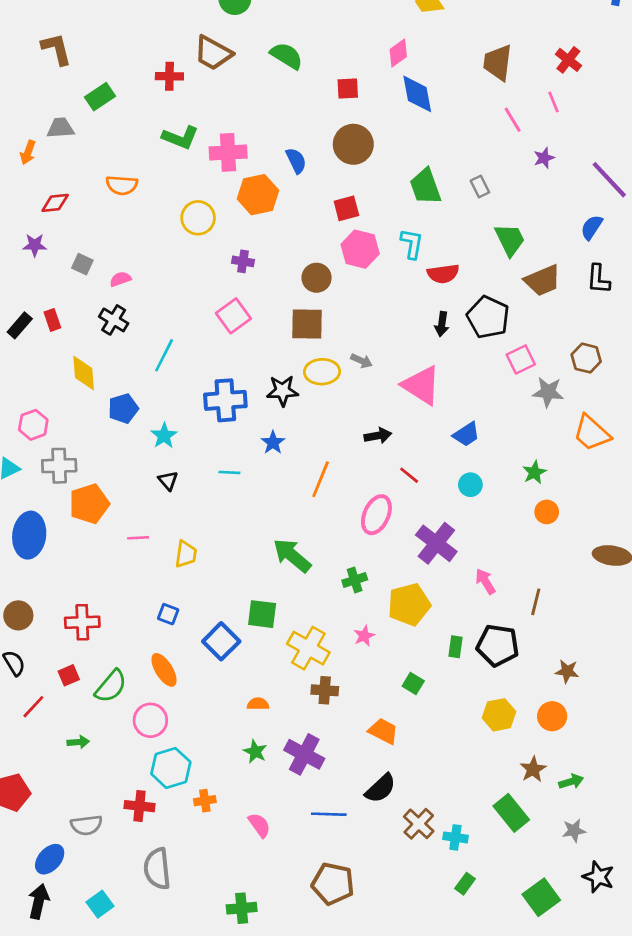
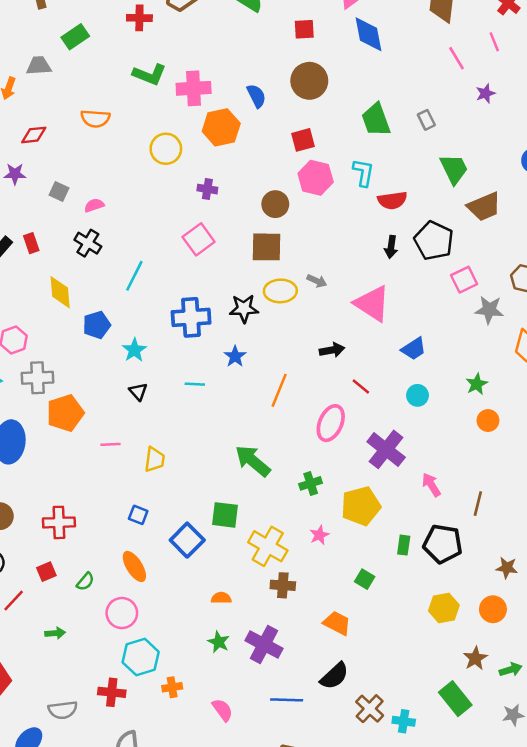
green semicircle: (111, 686) -> (85, 582), size x0.6

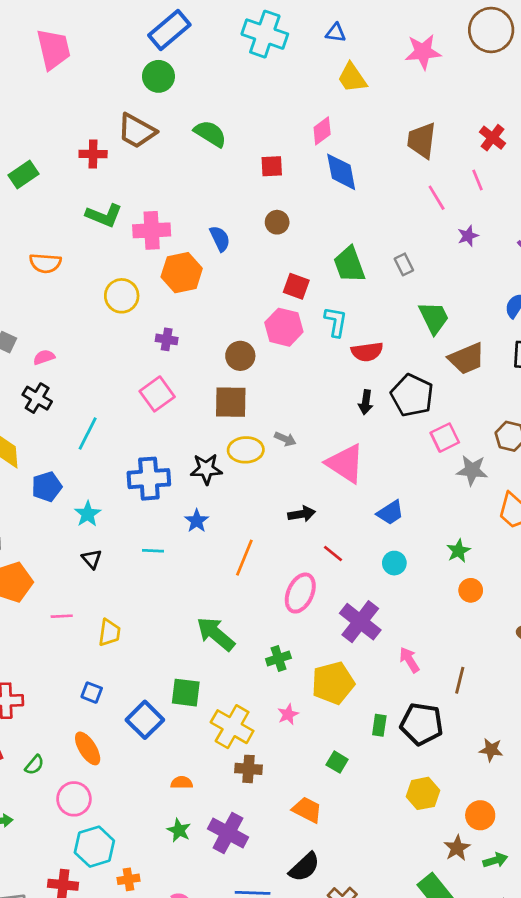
brown circle: (309, 81) -> (277, 222), size x0.6
red square: (303, 140) -> (296, 286), moved, turned 35
orange circle: (493, 609) -> (480, 815), moved

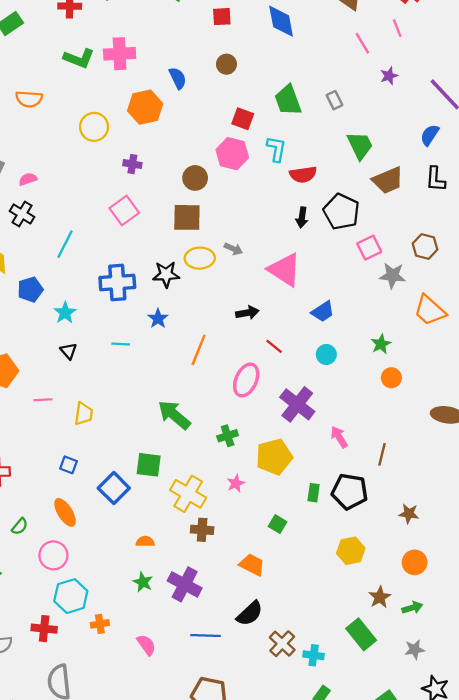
pink cross: (152, 230) -> (120, 54), moved
orange circle: (480, 815) -> (415, 562), moved

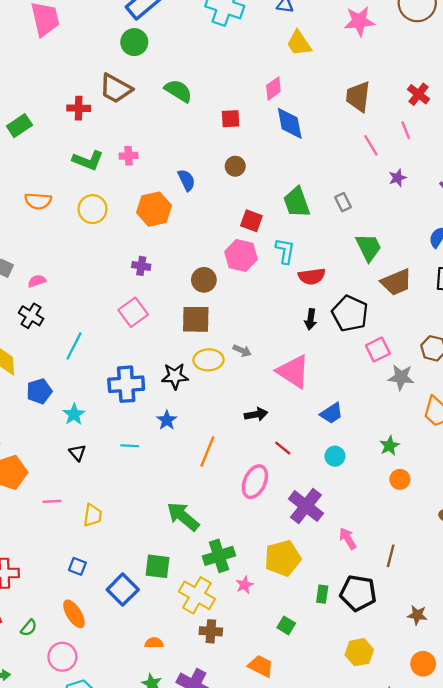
pink cross: (120, 54) -> (128, 156), size x0.6
yellow circle: (94, 127) -> (93, 209), moved
green cross: (228, 436) -> (219, 556), moved, size x1.5

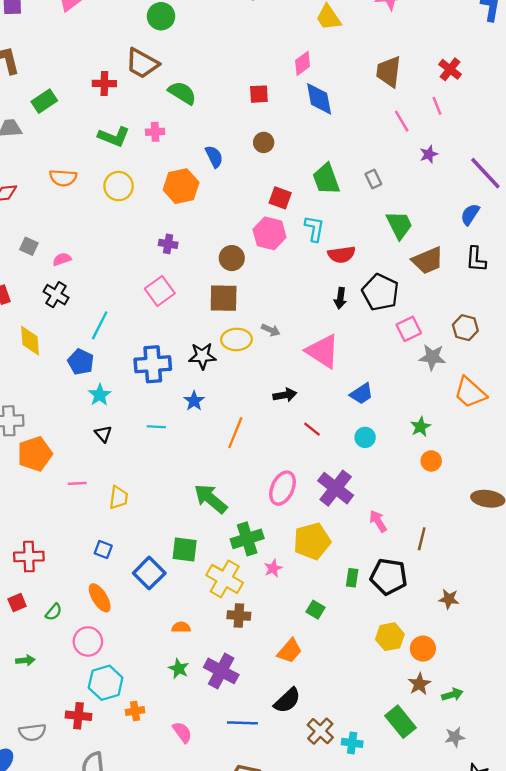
green semicircle: (178, 91) -> (182, 93), moved
blue pentagon: (39, 391) -> (81, 362), moved, turned -30
pink ellipse: (255, 482) -> (283, 488), moved
orange circle: (423, 664) -> (423, 649), moved
orange trapezoid: (261, 666) -> (290, 651), turned 104

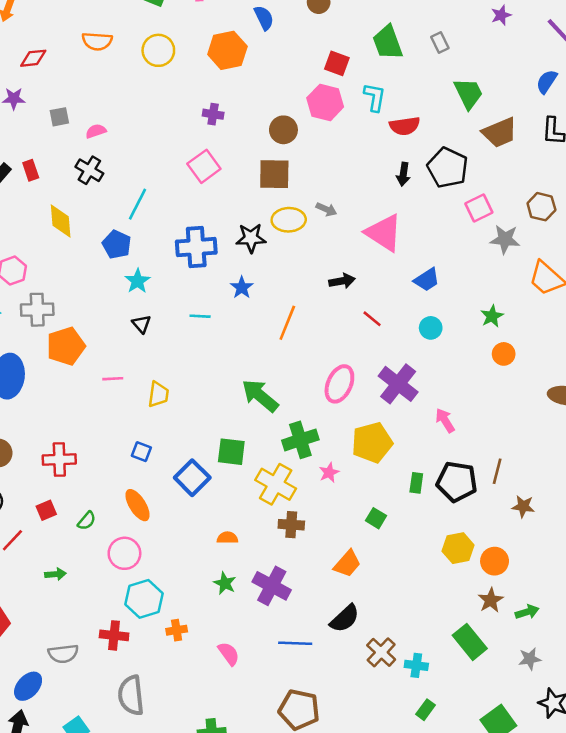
gray square: (29, 246) -> (59, 117), turned -36
brown line: (422, 539) -> (497, 471), moved

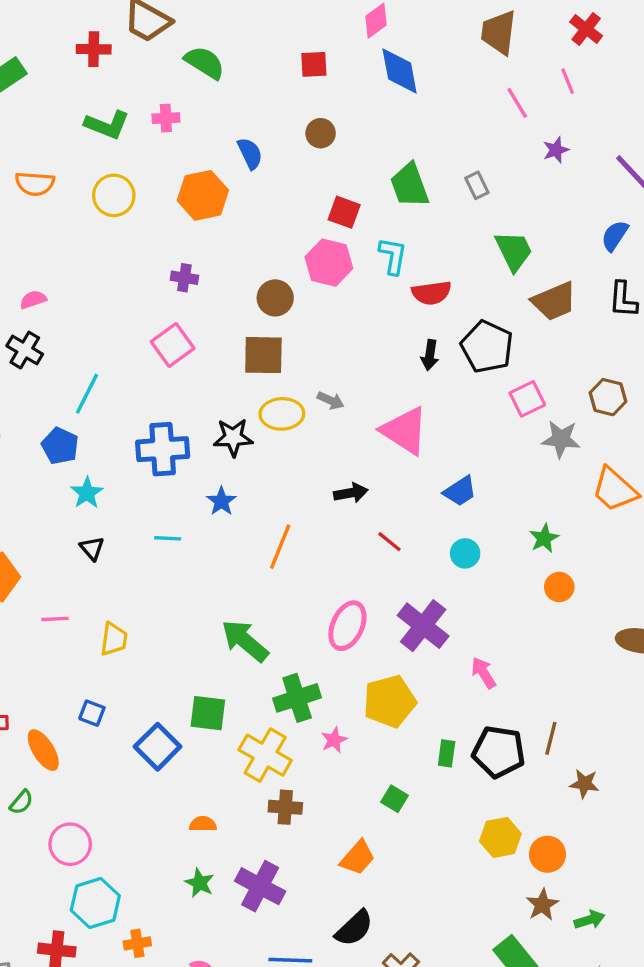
orange ellipse: (138, 505) -> (43, 750), moved

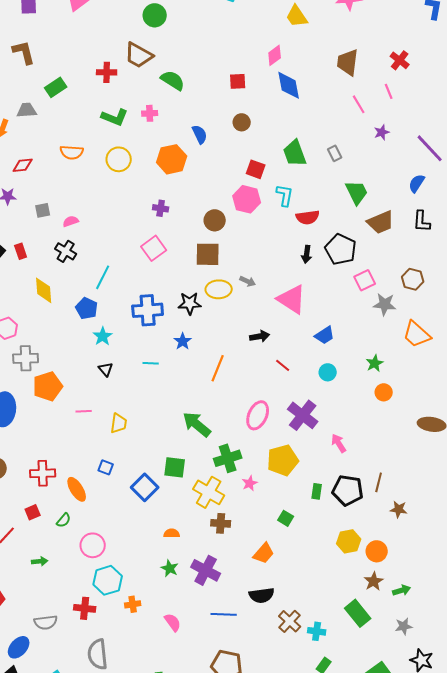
black semicircle: (354, 928) -> (262, 595), turned 35

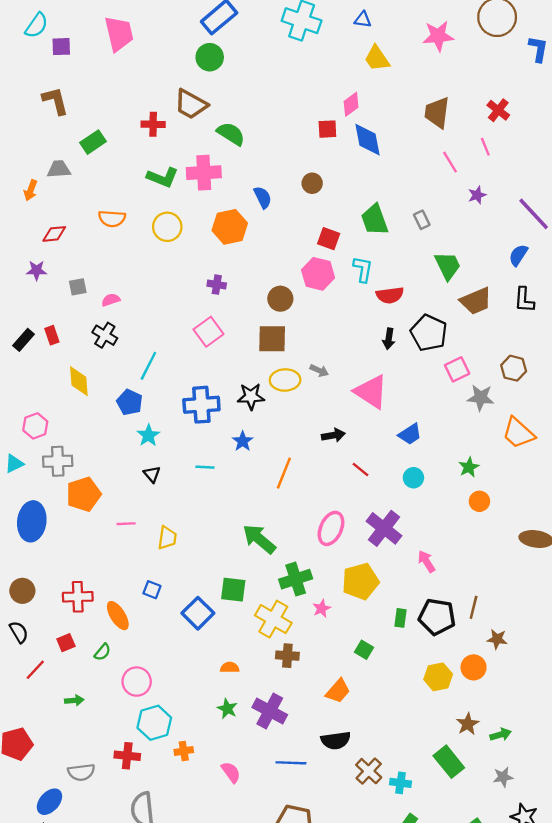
red square: (238, 81) -> (327, 129), moved
pink cross: (150, 113) -> (204, 173), size x1.8
orange circle: (377, 551) -> (474, 667), moved

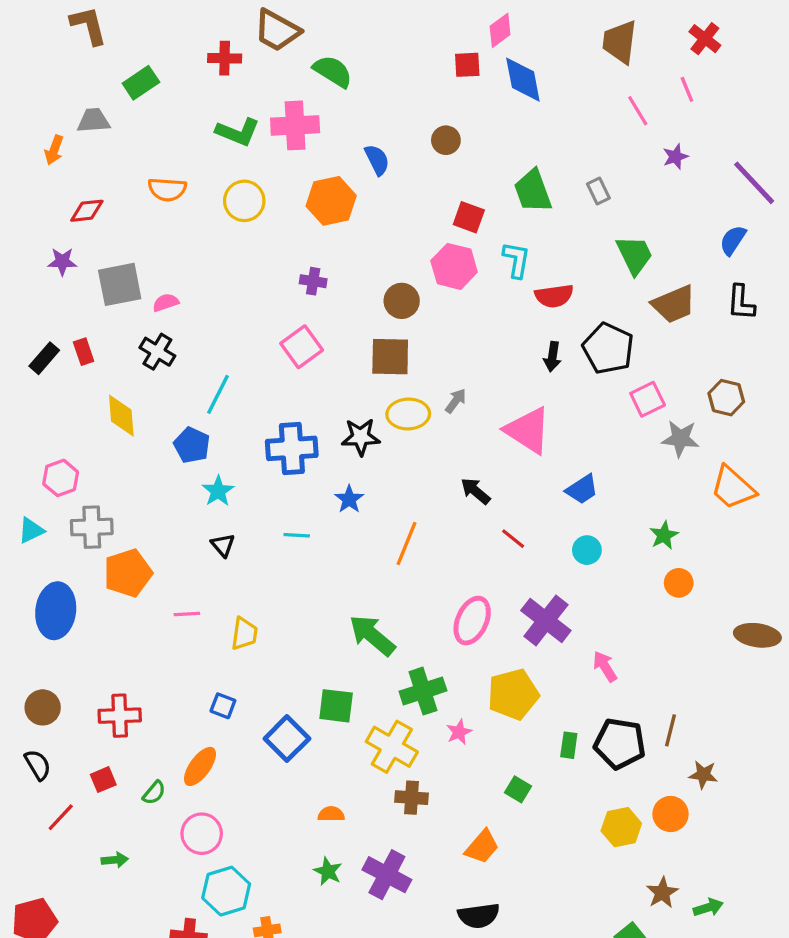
gray square: (78, 287) -> (120, 284), size x1.8
gray arrow: (319, 371) -> (456, 401), turned -78
black arrow: (333, 435) -> (475, 491), turned -130
orange ellipse: (118, 616) -> (200, 766), moved, turned 68

